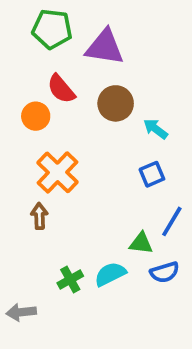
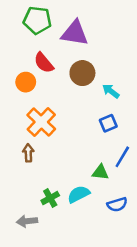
blue semicircle: (165, 272) -> (117, 204), moved
gray arrow: (21, 312) -> (27, 221), moved

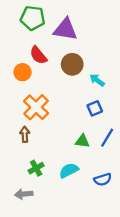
green triangle: (100, 172) -> (82, 141), moved
green cross: (50, 198) -> (36, 168), moved

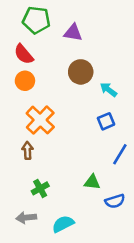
purple triangle: (65, 29) -> (73, 33), size x0.7
red semicircle: (38, 55) -> (24, 54), moved
green triangle: (82, 141) -> (92, 182), moved
cyan semicircle: (69, 170) -> (63, 224), moved

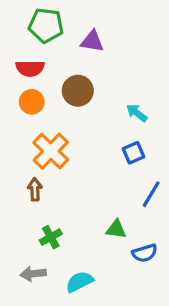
red semicircle: (24, 54) -> (30, 68), turned -50
brown circle: (81, 72) -> (78, 91), moved

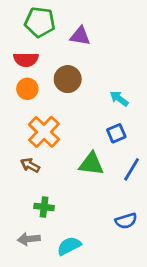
brown arrow: (35, 189) -> (30, 165), turned -60
green triangle: (116, 229) -> (91, 164), moved, size x1.4
green cross: (51, 237) -> (44, 207), turned 36

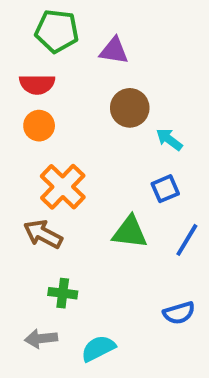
brown circle: (68, 79) -> (130, 108), moved
brown arrow: (30, 165) -> (43, 234), size x1.4

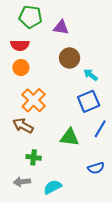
blue square: (165, 189) -> (89, 101), size x1.5
green triangle: (130, 232) -> (70, 137), moved

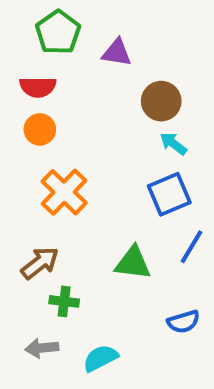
green pentagon: (30, 17) -> (58, 32), turned 30
brown circle: (70, 58) -> (161, 101), moved
brown arrow: (23, 126) -> (40, 263), moved, turned 114

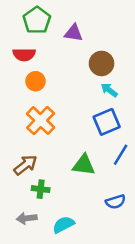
orange circle: (40, 129) -> (36, 81), moved

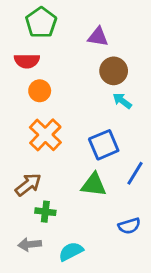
purple triangle: (74, 33) -> (98, 37), moved
blue square: (107, 122) -> (104, 145), moved

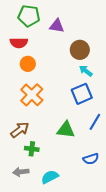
green pentagon: (41, 23) -> (29, 16), turned -30
purple triangle: (98, 37) -> (57, 26), moved
blue square: (104, 145) -> (82, 94), moved

